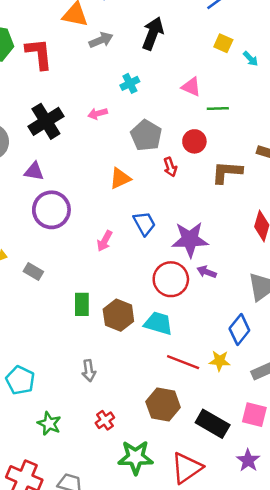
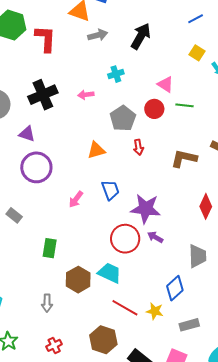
red circle: (194, 141) -> (154, 109), moved
brown hexagon: (118, 315) -> (78, 280), moved

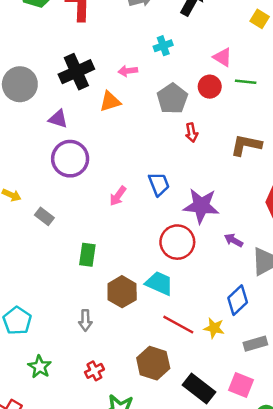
orange triangle: (96, 150) -> (110, 101), moved
purple arrow: (155, 237) -> (234, 240), moved

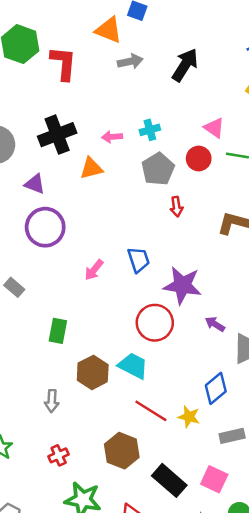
cyan cross: (163, 46) -> (150, 130), moved

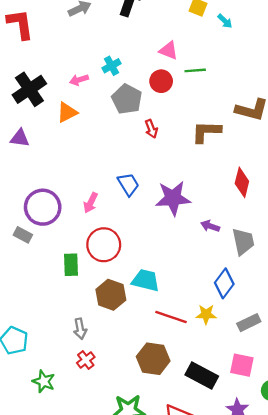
purple circle: (45, 227) -> (43, 207), moved
red circle: (155, 323) -> (104, 245), moved
red cross: (59, 455) -> (86, 360), moved

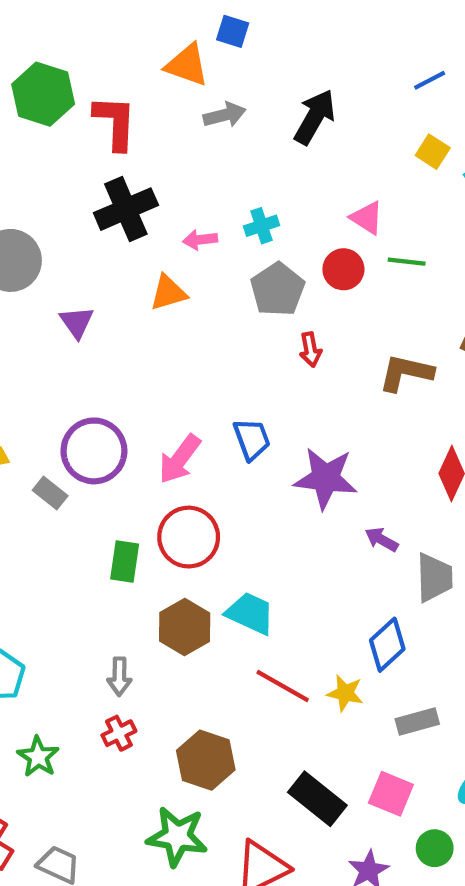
black cross: (29, 89) -> (126, 209), moved
purple triangle: (20, 138) -> (77, 322), turned 36
pink arrow: (91, 203) -> (180, 459), size x1.4
brown hexagon: (153, 359) -> (206, 760), moved

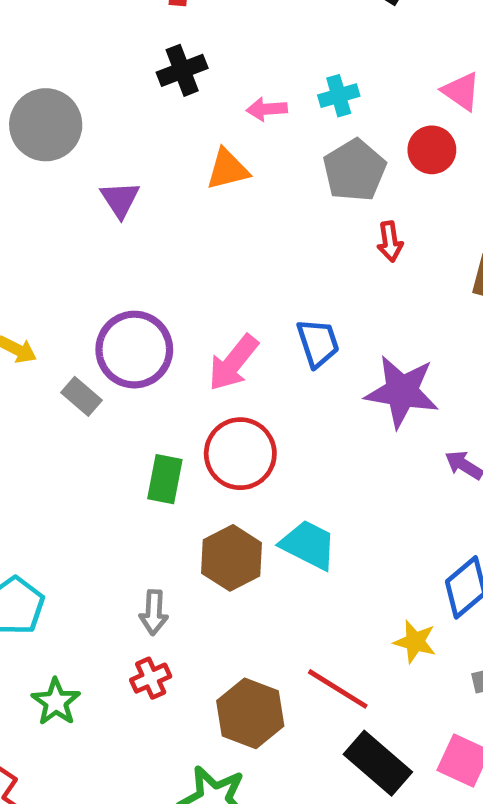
black cross: (126, 209) -> (182, 70), size x0.7
red line: (283, 686) -> (338, 689), moved

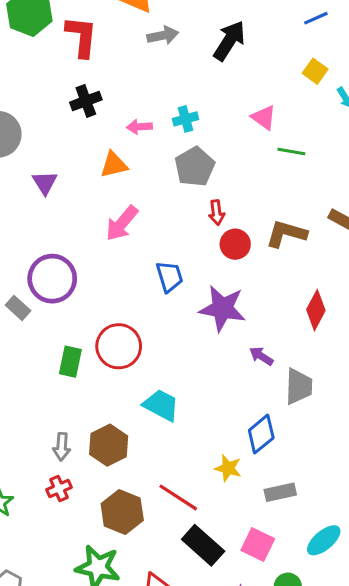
red circle: (432, 150) -> (235, 244), moved
pink arrow: (233, 363) -> (122, 223), moved
brown hexagon: (232, 558) -> (109, 445), moved

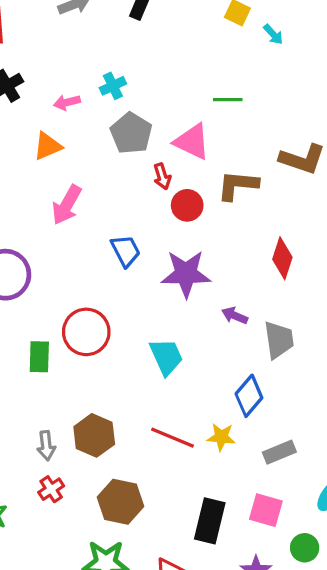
pink triangle: (264, 117) -> (192, 142), moved, size x1.4
cyan trapezoid: (161, 405) -> (166, 357), moved, turned 48
red line: (178, 497) -> (172, 438), moved
black rectangle: (203, 545) -> (210, 521), turned 72

